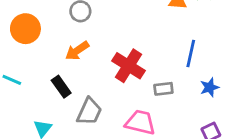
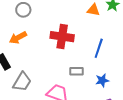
red cross: (128, 66) -> (62, 37), moved, turned -30
blue star: (210, 87) -> (102, 80), moved

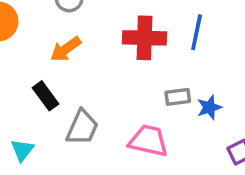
blue line: (99, 48) -> (197, 32), moved
blue star: (102, 80) -> (209, 107), moved

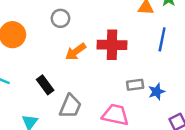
blue line: (197, 32) -> (162, 39), moved
orange arrow: (66, 49) -> (76, 52), moved

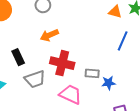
red cross: (112, 45) -> (62, 63), moved
gray trapezoid: (70, 106) -> (35, 79), turned 35

